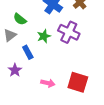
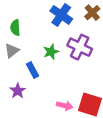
green semicircle: (20, 19) -> (15, 28), moved, turned 48
pink arrow: (48, 83) -> (65, 106), moved

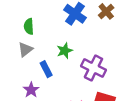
purple cross: (80, 47) -> (93, 68), moved

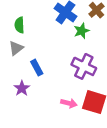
green star: (65, 51) -> (82, 31), moved

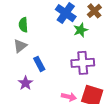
purple cross: (84, 66) -> (83, 63), turned -30

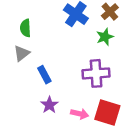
green star: (81, 30) -> (105, 37), moved
purple star: (25, 83) -> (49, 105), moved

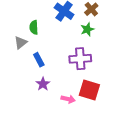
green semicircle: (25, 28) -> (34, 27), moved
pink arrow: (80, 114) -> (68, 99), moved

